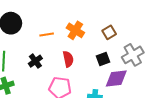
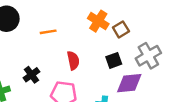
orange cross: (75, 30) -> (98, 21), moved
black cross: (35, 61) -> (31, 75), moved

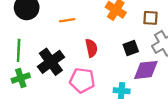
brown square: (121, 29) -> (150, 18), moved, turned 35
black cross: (31, 75) -> (51, 62), size x1.6

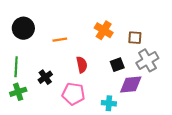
black cross: (51, 62) -> (45, 77), size x0.6

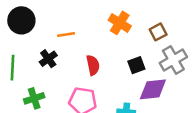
brown square: (135, 38) -> (158, 32), turned -32
black cross: (45, 77) -> (48, 59), moved
green cross: (18, 92) -> (34, 98), moved

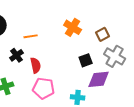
gray cross: (173, 60) -> (115, 56), turned -30
red semicircle: (93, 65) -> (36, 65), moved

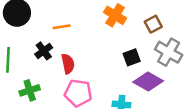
purple diamond: (99, 79) -> (148, 82), turned 35

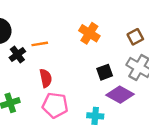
brown square: (153, 24) -> (135, 37), moved
black cross: (44, 51) -> (17, 55), moved

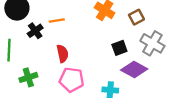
brown square: (135, 37) -> (136, 17), moved

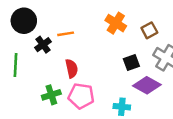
green cross: (28, 77) -> (51, 95), moved

